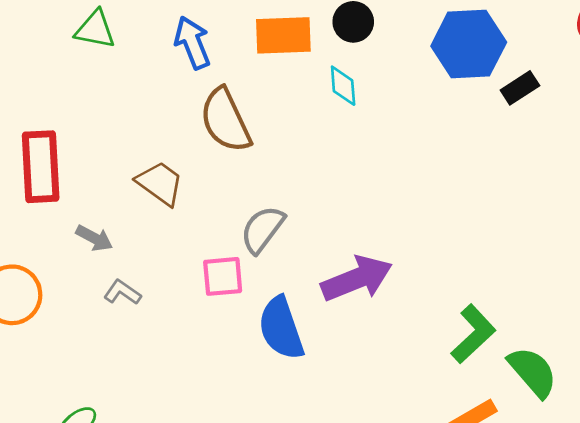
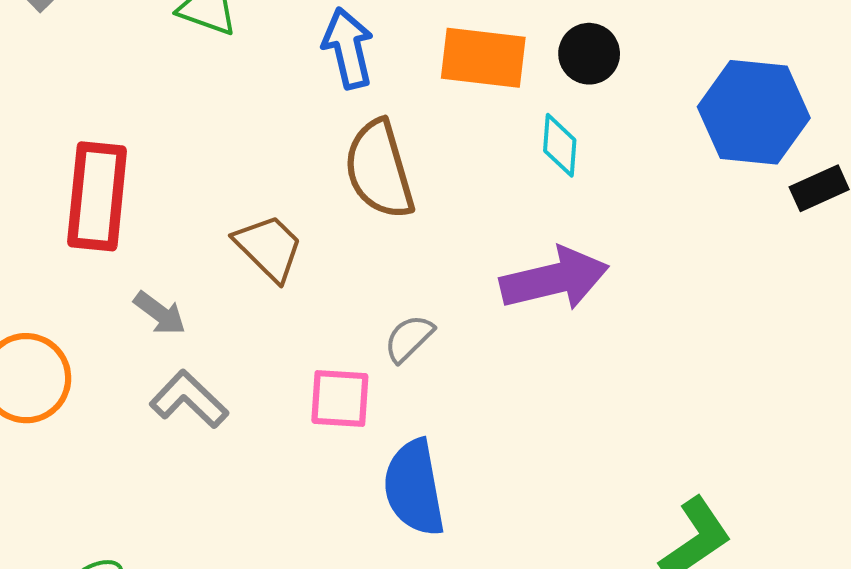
gray semicircle: (262, 229) -> (409, 338), size x0.7
purple arrow: (357, 279) -> (554, 279), moved
gray L-shape: (122, 292) -> (189, 399), size x1.4

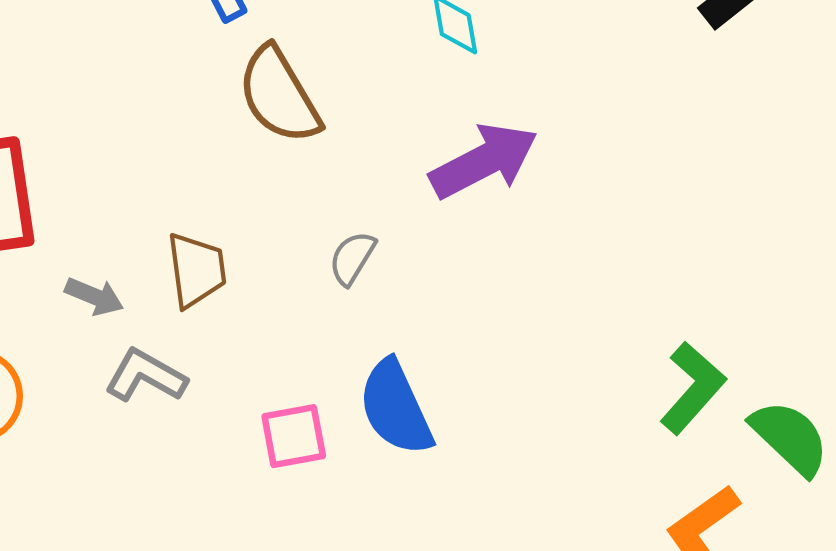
brown trapezoid: (269, 248) -> (196, 270), moved, turned 52
pink square: (340, 398) -> (294, 436), moved

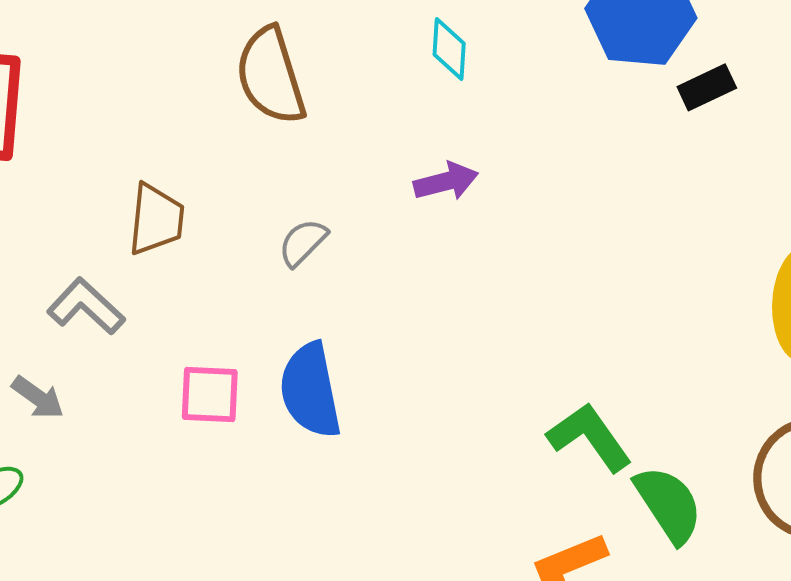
purple arrow: (484, 161) -> (446, 181), size x0.6
gray arrow: (94, 296) -> (38, 397), moved
green L-shape: (693, 388) -> (590, 437), turned -90

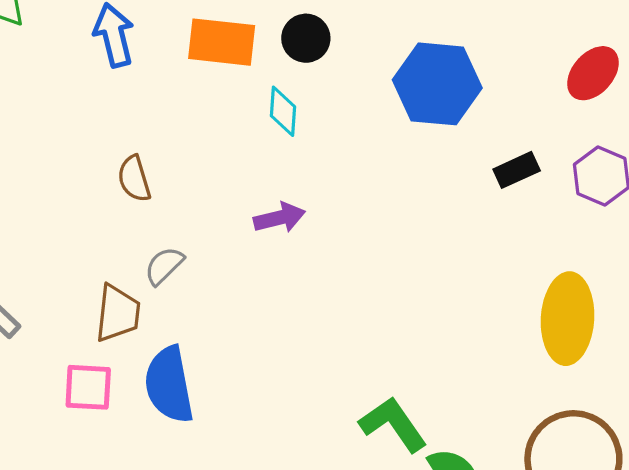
brown semicircle: (271, 76) -> (134, 179), moved, size x0.6
black rectangle: (707, 87) -> (517, 170), moved
brown trapezoid: (156, 219) -> (118, 313), moved

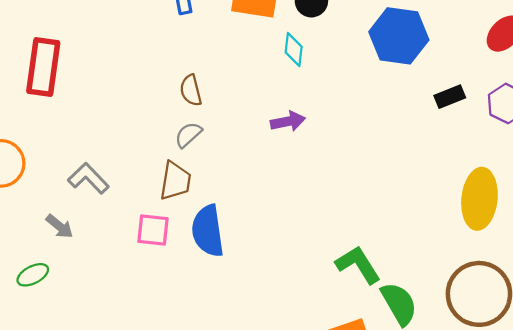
gray semicircle: (164, 266) -> (188, 135), moved

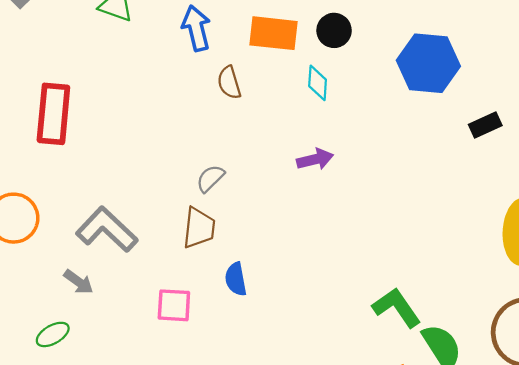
brown semicircle: (191, 90) -> (229, 83), moved
gray L-shape: (88, 178) -> (107, 230), size x1.4
pink square: (153, 230) -> (174, 305), moved
blue semicircle: (208, 231) -> (236, 279), size x0.6

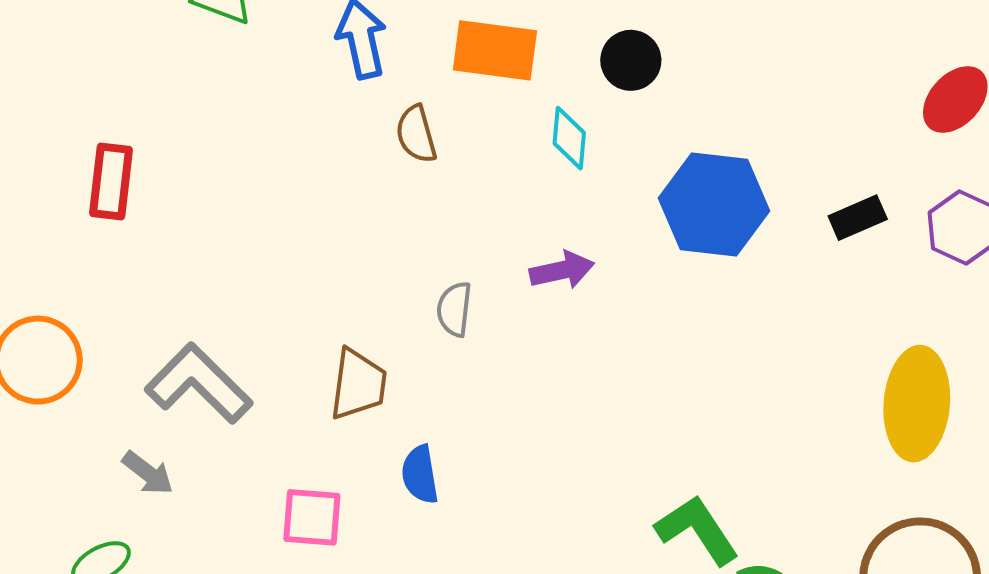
black circle: (334, 30) -> (631, 60), moved
blue hexagon: (428, 63) -> (714, 205), moved
red rectangle: (53, 114) -> (111, 181), size x0.7
gray semicircle: (210, 178) -> (454, 309), moved, turned -40

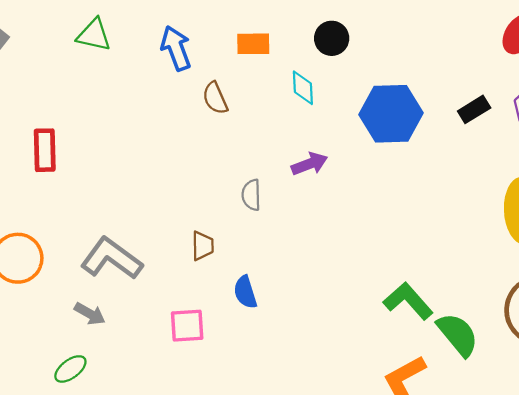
orange rectangle: (495, 50) -> (253, 44), size x0.7
brown trapezoid: (358, 384) -> (203, 246), size x0.7

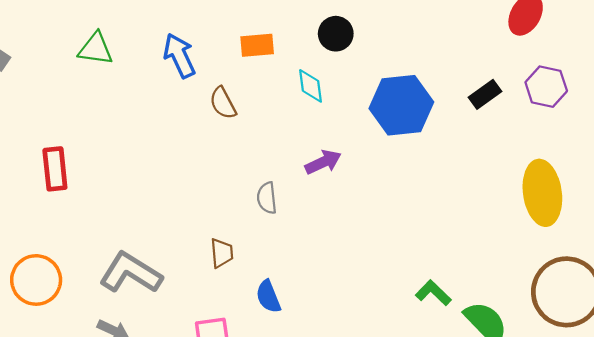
green L-shape: (408, 301) -> (433, 293), size x0.7

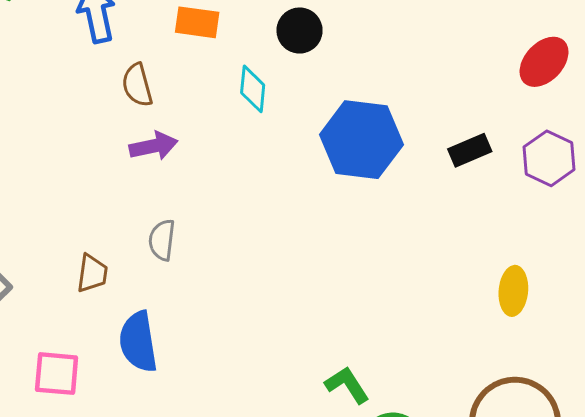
purple arrow: (323, 162) -> (153, 146), moved
yellow ellipse: (542, 193) -> (513, 291), size x0.6
gray semicircle: (267, 198) -> (162, 240), moved
blue semicircle: (268, 297) -> (138, 342), size x1.4

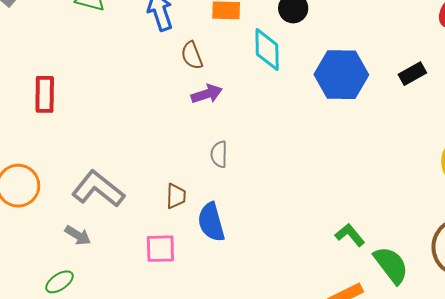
cyan diamond: (253, 89) -> (267, 50), size x1.4
brown trapezoid: (92, 273) -> (176, 196), moved

